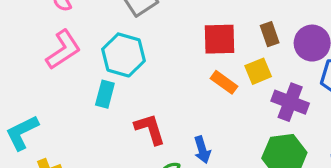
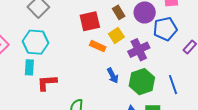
purple cross: (290, 102) -> (139, 50), turned -35
red L-shape: (150, 129) -> (47, 83), moved, turned -65
blue arrow: (202, 150) -> (113, 76), moved

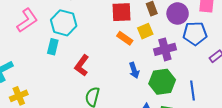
red L-shape: (47, 83) -> (82, 65), moved, turned -60

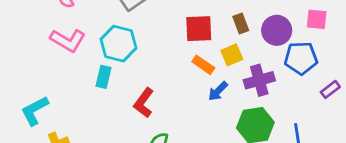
pink L-shape: (27, 20) -> (68, 40), turned 65
blue arrow: (134, 70) -> (218, 91), moved, turned 63

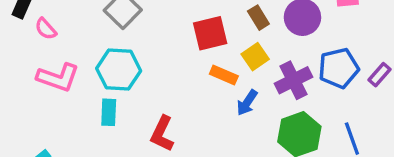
blue pentagon: (301, 58) -> (339, 68), moved

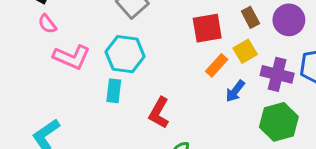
pink semicircle: (46, 29) -> (47, 24), moved
orange rectangle: (224, 75) -> (217, 65), turned -75
purple cross: (293, 80) -> (277, 74), turned 36

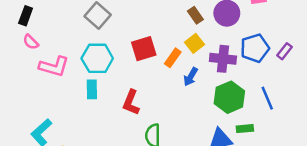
red square: (207, 28) -> (144, 49), moved

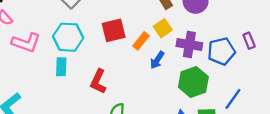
blue pentagon: (255, 48) -> (221, 51), moved
purple rectangle: (284, 51) -> (249, 41), turned -63
blue line: (267, 98) -> (233, 99), moved, turned 55

